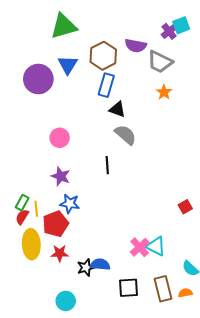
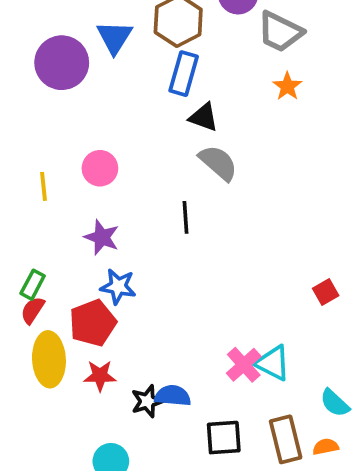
yellow line: (36, 209) -> (44, 186), moved

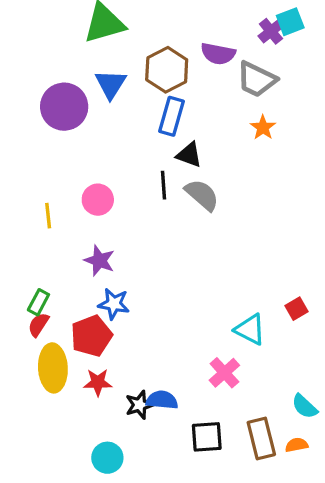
black line: (185, 217) -> (164, 185), moved
cyan triangle: (273, 363) -> (250, 329), moved

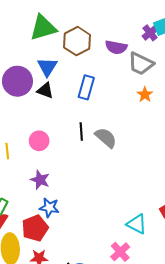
brown hexagon: (167, 70) -> (77, 41), moved
black triangle: (189, 155) -> (45, 90), moved

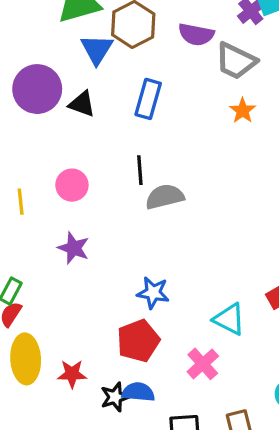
blue triangle: (47, 67) -> (97, 49), moved
gray semicircle: (106, 138) -> (165, 197), moved, turned -55
blue star: (49, 208) -> (153, 293), moved
red pentagon: (35, 228) -> (138, 341), moved

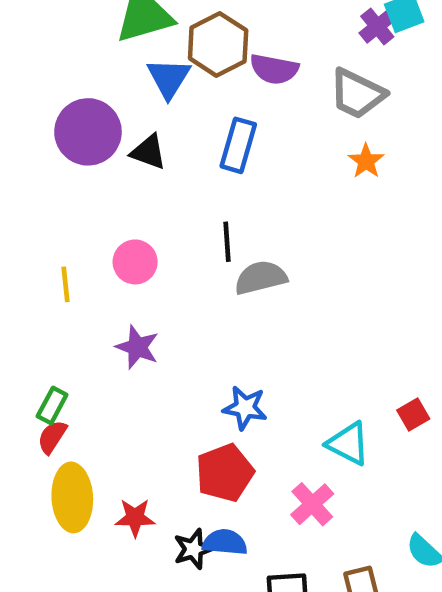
purple semicircle: (196, 34) -> (274, 69), moved

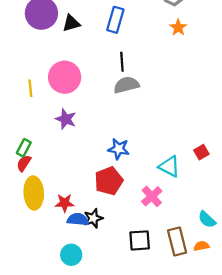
black triangle: (149, 152) -> (71, 23), turned -36
black line: (227, 242) -> (122, 62), moved
pink circle: (135, 262) -> (65, 77), size x1.5
blue semicircle: (225, 542) -> (78, 219), moved

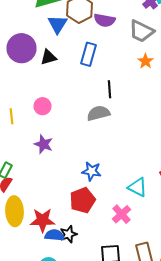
black line: (122, 62) -> (110, 89), moved
pink circle: (65, 77) -> (42, 106), size x0.6
red star: (65, 203) -> (42, 220), size x1.4

